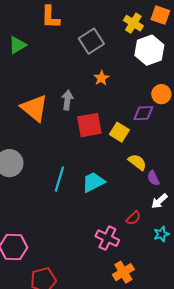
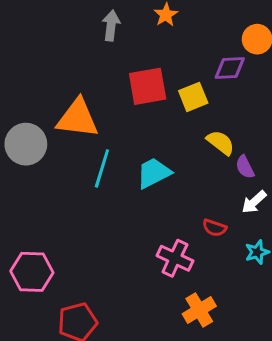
gray arrow: (67, 100) -> (111, 25), moved
orange triangle: (34, 108) -> (78, 118), moved, turned -32
yellow square: (119, 132) -> (193, 97), turned 36
red semicircle: (133, 218) -> (214, 228), turned 63

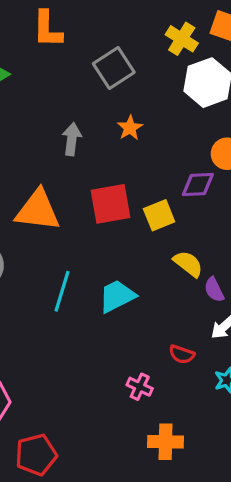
orange triangle: (78, 118) -> (38, 210), moved
pink cross: (175, 258) -> (140, 387), size x0.7
orange cross: (199, 310) -> (166, 442), turned 32

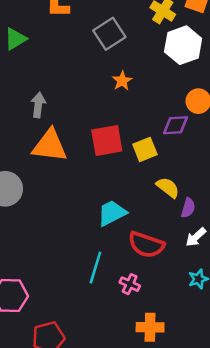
gray arrow: (72, 139) -> (38, 105), moved
purple semicircle: (214, 290) -> (188, 208), turned -138
cyan line: (62, 291) -> (95, 268), moved
red semicircle: (182, 354) -> (146, 245), moved, size x1.8

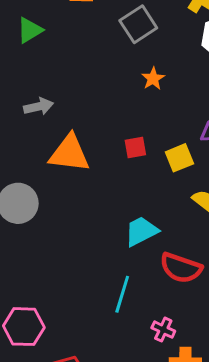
gray arrow: (38, 105) -> (39, 106), moved, turned 70
red square: (107, 140) -> (135, 148), size x0.6
pink cross: (130, 284) -> (163, 330), moved

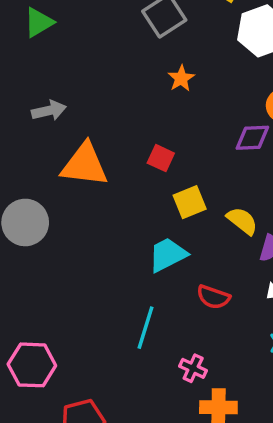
red square: (135, 148) -> (161, 158), turned 35
yellow square: (179, 158) -> (190, 202), moved
red semicircle: (181, 268) -> (213, 297), size x0.7

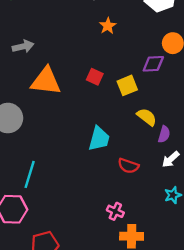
yellow square: (190, 202) -> (127, 85), moved
cyan trapezoid: (168, 255) -> (99, 139), turned 132
cyan line: (146, 328) -> (30, 174), moved

